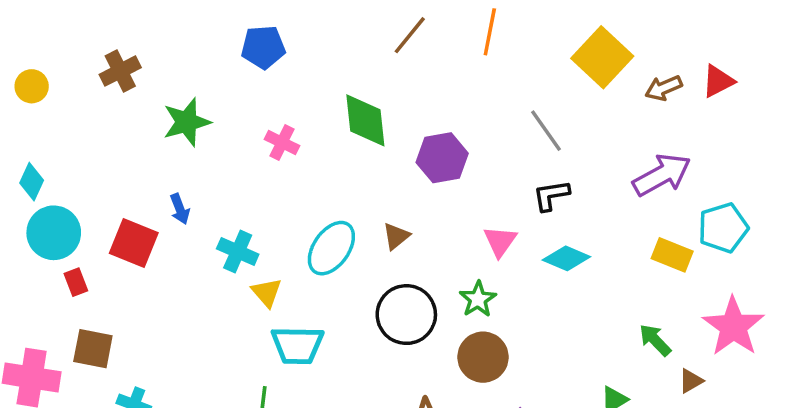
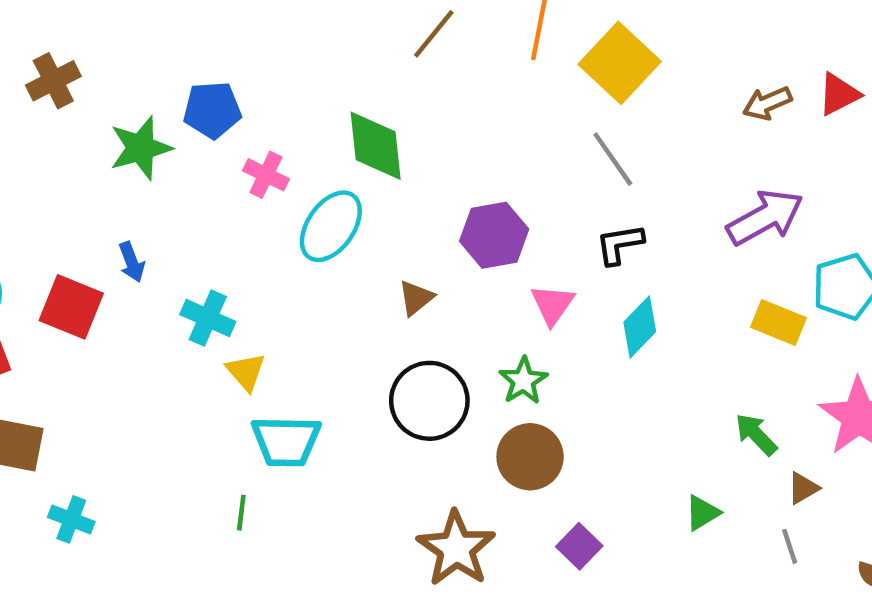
blue pentagon: (263, 47) -> (212, 110), moved
yellow square: (602, 57) -> (620, 63), moved
purple hexagon: (442, 158) -> (494, 235), moved
cyan ellipse: (331, 248) -> (331, 226), moved
cyan diamond: (566, 258) -> (640, 327), turned -69

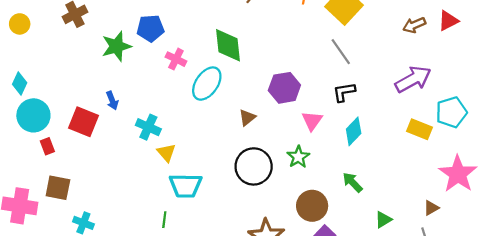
green arrow: (756, 434) -> (353, 182), moved
brown circle: (530, 457) -> (312, 206), moved

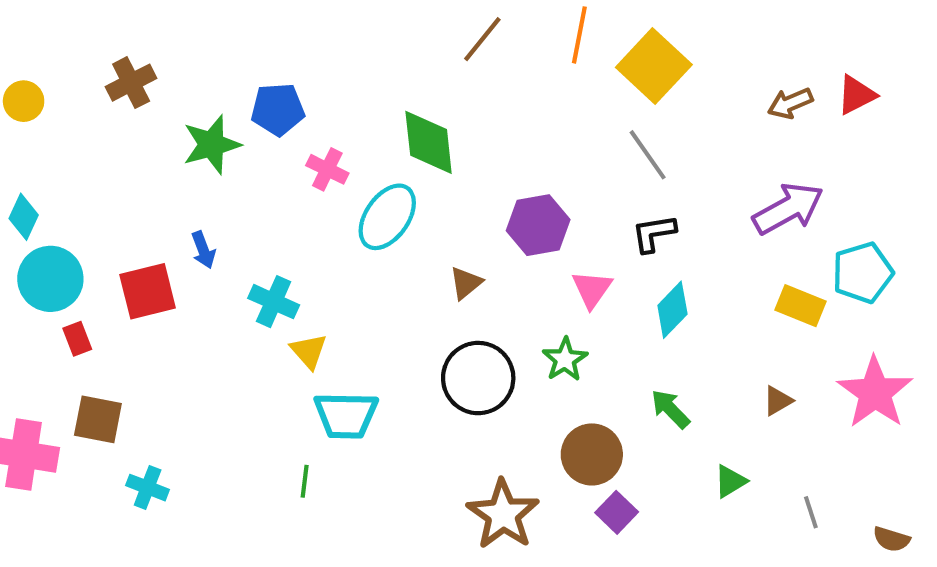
red square: (83, 122) -> (148, 291), turned -36
brown triangle: (431, 208) -> (778, 401), moved

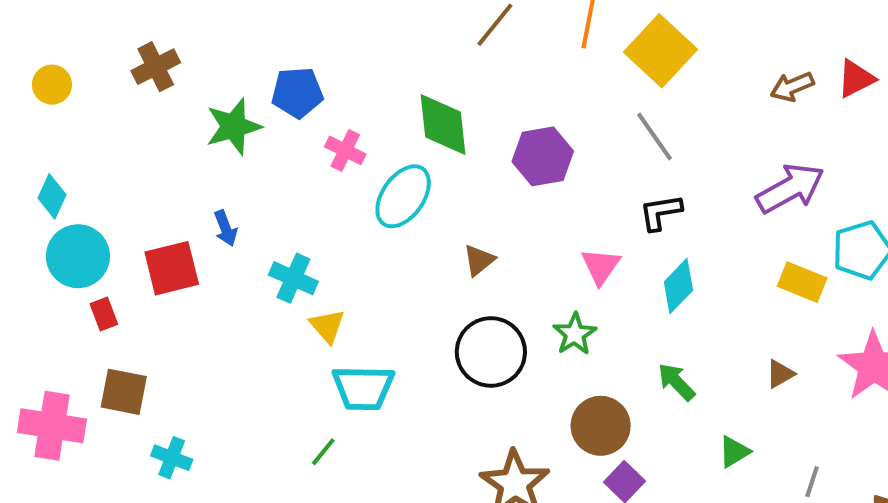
purple hexagon: (538, 225) -> (543, 156), moved
green line: (305, 481) -> (323, 452), turned 32
gray line: (811, 512) -> (812, 482), turned 36

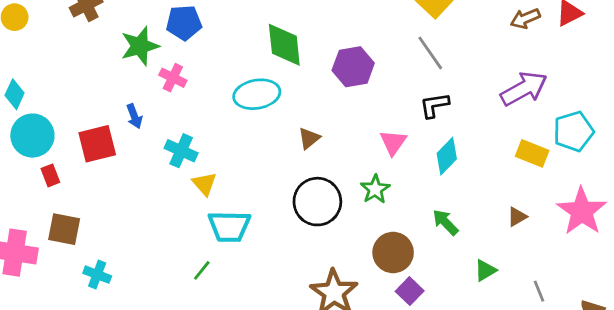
pink cross: (345, 150) -> (173, 78), moved
cyan ellipse: (403, 196) -> (257, 94), turned 45
gray line: (812, 482) -> (539, 291), turned -40

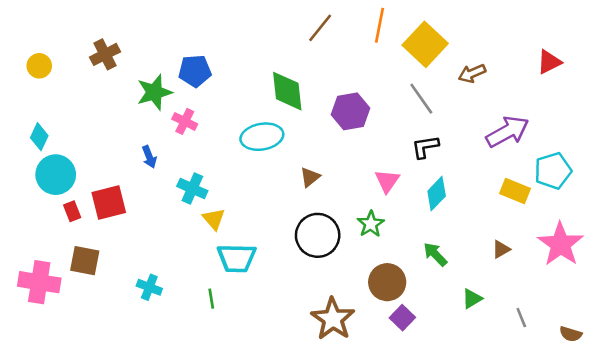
brown arrow: (525, 19) -> (472, 73), moved
red square: (97, 144) -> (109, 202), moved
green line: (202, 270) -> (211, 299), turned -48
cyan cross: (97, 275) -> (149, 287), moved

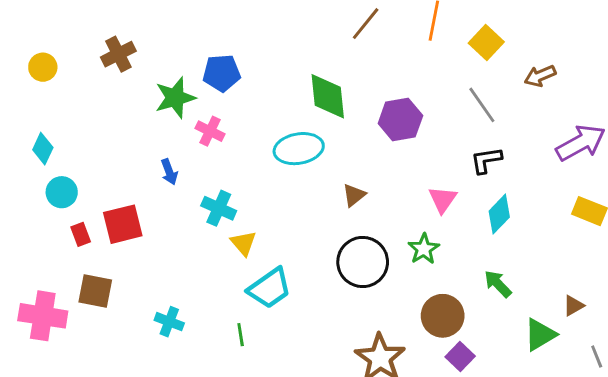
yellow square: (425, 44) -> (486, 42), size x0.7
cyan circle: (56, 175) -> (62, 192), size x0.7
brown triangle: (501, 249) -> (573, 306), moved
cyan trapezoid: (237, 258) -> (270, 288), turned -36
green triangle: (472, 299) -> (540, 335), size x1.4

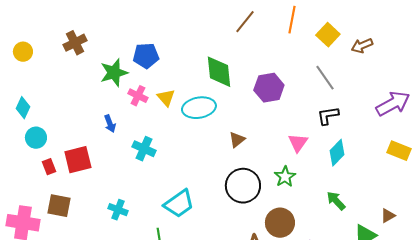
brown arrow: (540, 76) -> (362, 46), moved
yellow triangle: (243, 243) -> (166, 98), moved
brown circle: (443, 316) -> (280, 223), moved
cyan cross: (169, 322) -> (118, 210), moved

